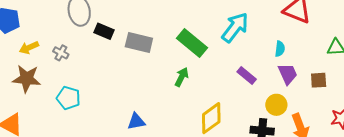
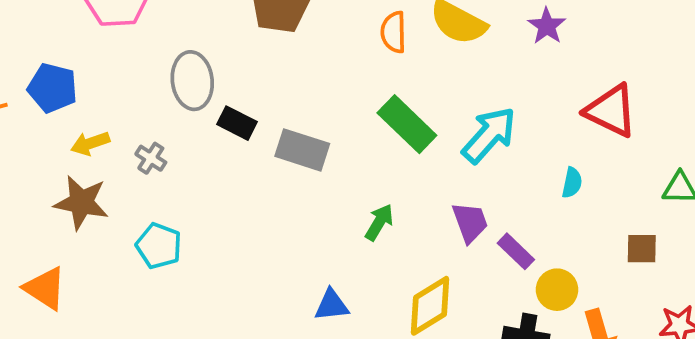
green rectangle: (192, 43) -> (407, 124), moved
purple trapezoid: (288, 74) -> (470, 222), moved
purple rectangle: (247, 76) -> (516, 251), moved
blue triangle: (136, 122) -> (332, 305), moved

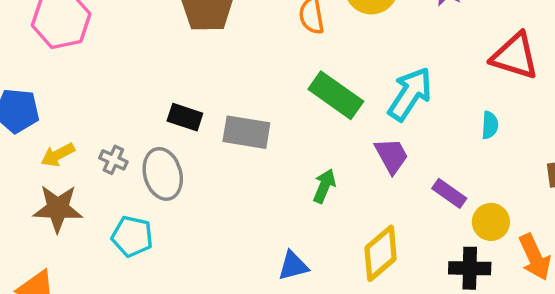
gray ellipse: (192, 81) -> (163, 174), moved
purple trapezoid: (470, 222) -> (392, 156), moved

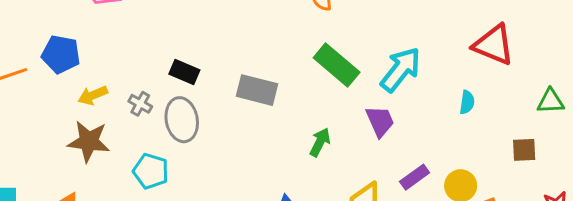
black rectangle: (185, 117) -> (184, 72), moved
purple rectangle: (449, 193) -> (415, 177), moved, turned -76

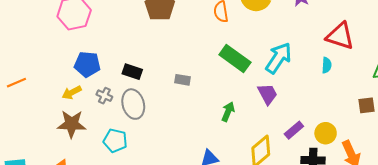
blue pentagon: (61, 54) -> (87, 64), moved
gray rectangle: (257, 90) -> (182, 80), size x0.6
cyan semicircle: (467, 102) -> (327, 65), moved

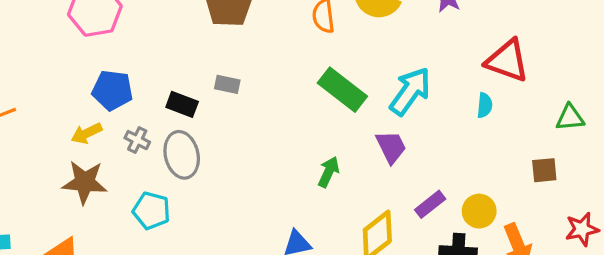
gray rectangle: (182, 80) -> (227, 84), moved

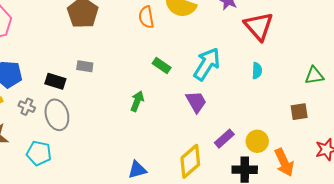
red triangle: (507, 61) -> (259, 26), moved, turned 32
green rectangle: (342, 90) -> (162, 65), size x0.6
green arrow: (329, 172) -> (137, 101), moved

